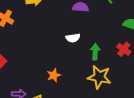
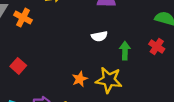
yellow star: (99, 77) -> (109, 80), moved

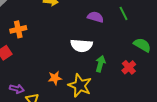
orange cross: (23, 18) -> (18, 29), moved, turned 35
white semicircle: (99, 36) -> (81, 45), size x1.5

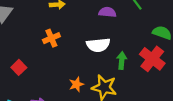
orange cross: (18, 29) -> (51, 38), moved
red cross: (129, 67) -> (152, 59), size x1.6

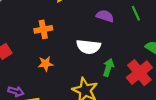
orange star: (76, 84) -> (46, 64), moved

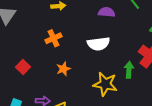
green arrow: (108, 67) -> (129, 70), moved

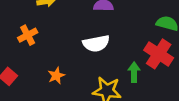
orange cross: (54, 38) -> (28, 35), moved

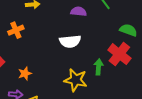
orange star: (56, 76) -> (25, 74), moved

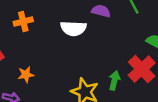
white semicircle: (70, 41) -> (73, 28), moved

